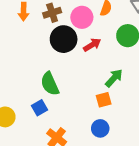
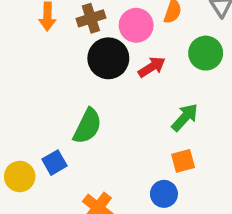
green semicircle: (50, 84) -> (87, 126), turned -130
orange square: (104, 100) -> (183, 161), moved
blue square: (40, 108) -> (54, 163), moved

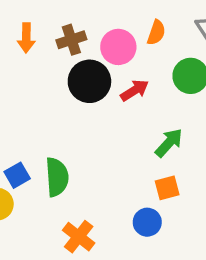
green semicircle: (87, 126) -> (57, 177), moved, turned -30
blue square: (54, 163) -> (17, 175), moved

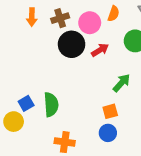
orange square: (167, 188) -> (110, 111), moved
orange cross: (79, 237) -> (65, 142), turned -30

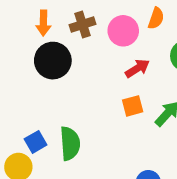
black circle: (72, 44) -> (53, 61), moved
orange square: (110, 111) -> (133, 106), moved

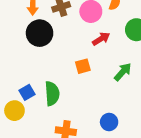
orange square: (133, 106) -> (83, 66), moved

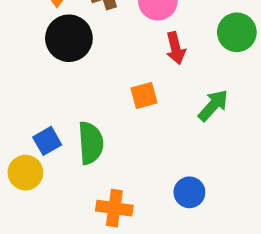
red arrow: (101, 39) -> (176, 48), turned 108

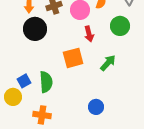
orange square: (144, 96) -> (73, 58), size x1.5
orange cross: (114, 208) -> (42, 115), moved

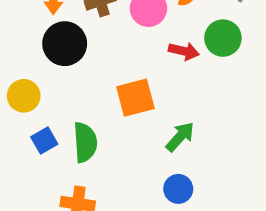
red arrow: (89, 34) -> (184, 51), moved, turned -63
green arrow: (108, 63) -> (180, 137), moved
yellow circle: (13, 97) -> (24, 96), moved

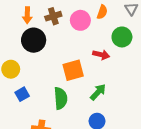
red arrow: (184, 51) -> (101, 55), moved
green semicircle: (85, 142) -> (61, 98), moved

